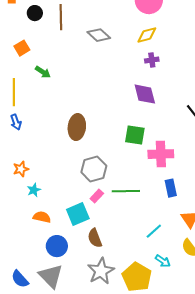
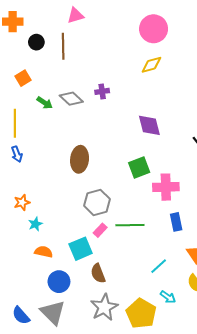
gray diamond: (99, 35) -> (71, 99), moved
purple cross: (152, 60) -> (102, 91), moved
green square: (135, 135) -> (139, 168), turned -30

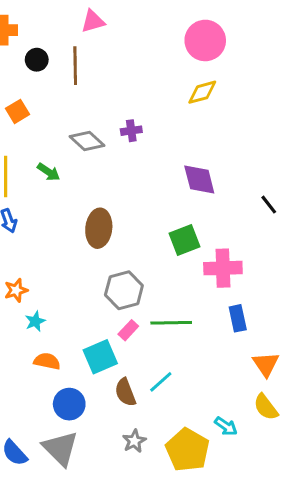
green arrow: (45, 103) -> (49, 172), moved
cyan line: (159, 266) -> (161, 382), moved
gray star: (104, 307) -> (134, 441), size x0.6

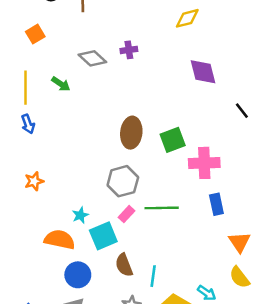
purple diamond: (199, 179) -> (203, 72), moved
brown ellipse: (99, 228) -> (131, 133), moved
cyan star: (35, 321) -> (80, 215), moved
orange semicircle: (47, 361) -> (60, 240), size x1.4
cyan line: (161, 382) -> (153, 276), moved, turned -40

